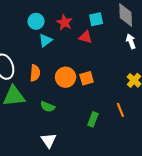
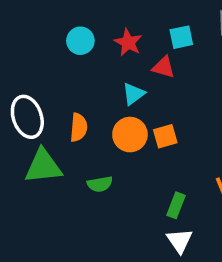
cyan triangle: (45, 40) -> (133, 94), moved
green semicircle: (48, 107) -> (100, 184), turned -32
white triangle: (49, 140) -> (180, 241), moved

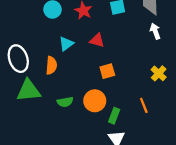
red triangle: (164, 67) -> (97, 40), moved
cyan triangle: (133, 94) -> (66, 44), moved
orange circle: (130, 135) -> (95, 101), moved

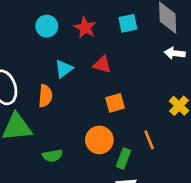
white arrow: (155, 31) -> (175, 53), turned -63
green semicircle: (65, 102) -> (52, 156), moved
orange line: (144, 105) -> (149, 140), moved

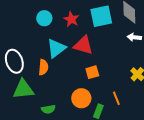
cyan square: (128, 23) -> (101, 16), size x1.6
red triangle: (102, 65) -> (83, 45), size x1.5
cyan triangle: (64, 69) -> (56, 48), size x1.5

